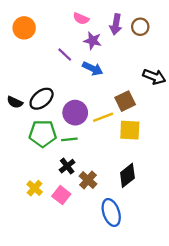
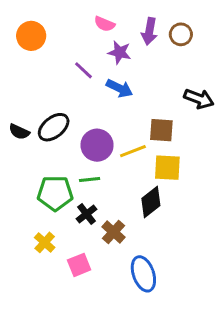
brown square: (125, 101) -> (161, 130), turned 30
green pentagon: (43, 134) -> (55, 193), moved
black diamond: (127, 175) -> (151, 202), moved
pink square: (61, 195) -> (79, 265), moved, turned 30

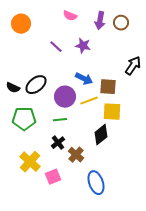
purple star: (119, 52) -> (83, 46), moved
blue arrow: (119, 88) -> (84, 79), moved
black arrow: (199, 99) -> (133, 66), turned -78
green pentagon: (55, 193) -> (24, 119), moved
yellow cross: (45, 242) -> (30, 162), size x1.5

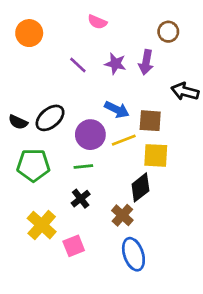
purple arrow: (100, 21) -> (146, 62), moved
black arrow: (133, 66) -> (185, 91), turned -108
brown cross: (76, 155) -> (122, 215), moved

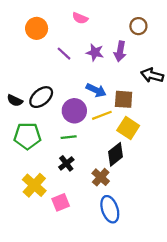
orange circle: (29, 33) -> (37, 28), moved
yellow square: (156, 155) -> (128, 128), turned 30

